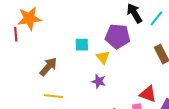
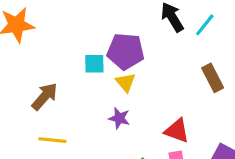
purple pentagon: (118, 36) -> (125, 51), moved
red triangle: (148, 94) -> (177, 131), moved

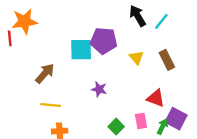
cyan square: (94, 64) -> (81, 50), size x1.5
yellow triangle: (125, 82) -> (136, 58), moved
red triangle: (177, 131) -> (156, 98), moved

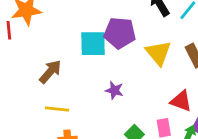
yellow triangle: (136, 58) -> (158, 53), size x1.5

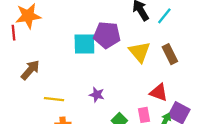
brown arrow: (50, 72) -> (30, 70), moved
purple star: (114, 90) -> (97, 95), moved

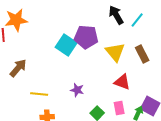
cyan square: (84, 44) -> (66, 45), turned 35
red triangle: (159, 92) -> (122, 82), moved

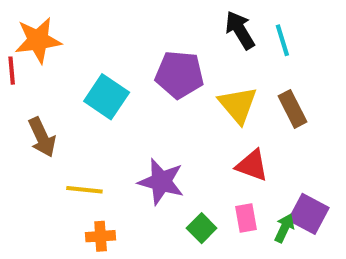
cyan line: (137, 20) -> (282, 40), turned -56
cyan square: (66, 45) -> (107, 97), moved
brown arrow: (18, 68) -> (42, 137), turned 114
purple star: (77, 90) -> (161, 182), size x1.6

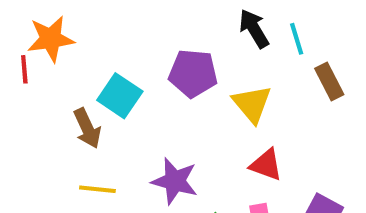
brown rectangle: (292, 109) -> (329, 81), moved
brown arrow: (42, 137) -> (87, 128), moved

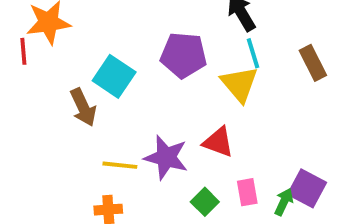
cyan line: (297, 39) -> (253, 53), moved
red triangle: (266, 165) -> (218, 142), moved
yellow line: (97, 189) -> (120, 165), moved

